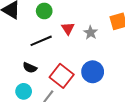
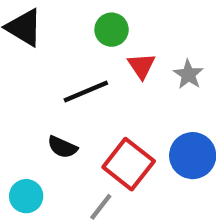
green circle: (44, 11) -> (112, 30), moved
cyan circle: (24, 91) -> (26, 196), moved

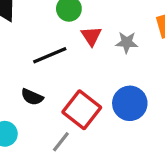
gray star: (188, 74) -> (127, 42), turned -30

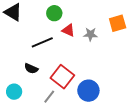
red triangle: (91, 36) -> (68, 30), turned -32
blue circle: (130, 103) -> (88, 91), moved

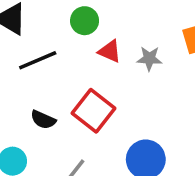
black line: (42, 42) -> (38, 60), moved
red square: (62, 77) -> (94, 111), moved

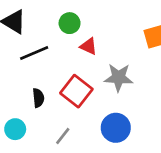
gray star: (149, 58) -> (118, 77), moved, size x1.5
black semicircle: (43, 120) -> (38, 98), turned -120

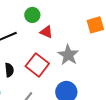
gray star: (118, 77) -> (68, 55), turned 30

